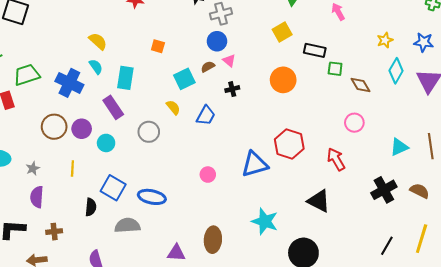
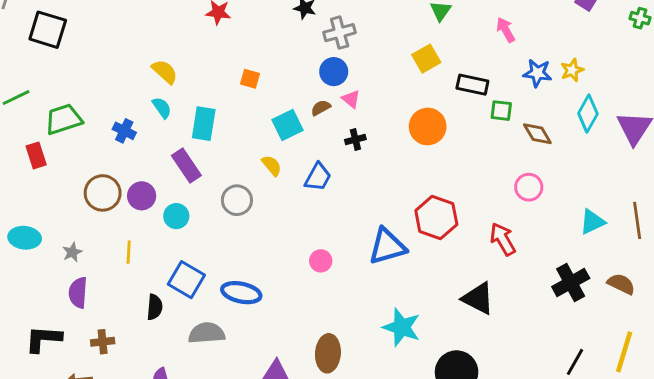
blue star: (424, 42) -> (537, 73), moved
blue cross: (69, 83) -> (124, 131), size x0.6

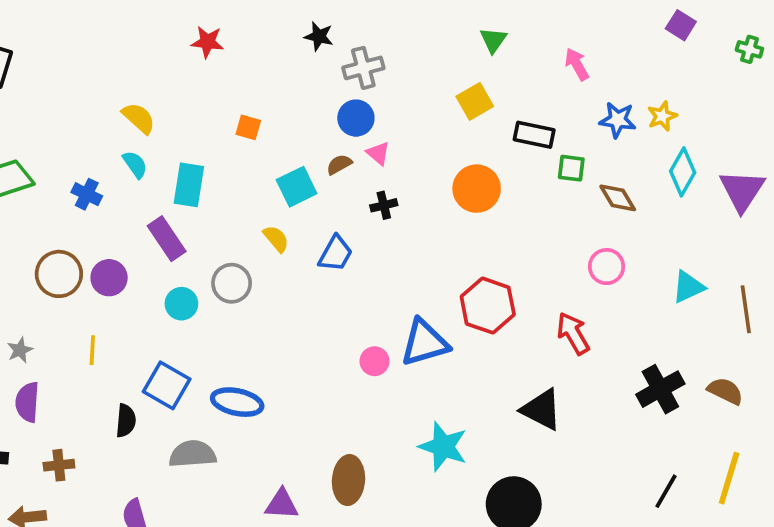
cyan circle: (176, 216) -> (181, 304), moved
cyan triangle: (592, 222) -> (688, 287), moved
pink circle: (321, 261) -> (374, 361), moved

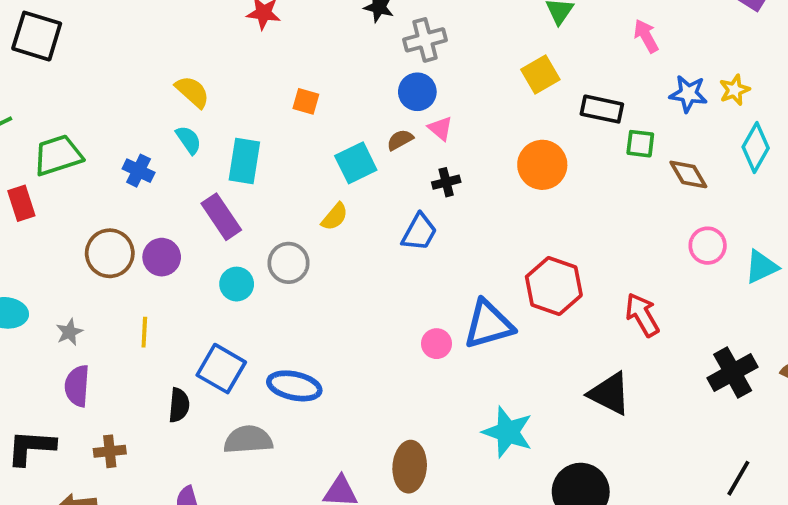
yellow semicircle: (276, 239) -> (335, 217), turned 80
blue trapezoid: (336, 254) -> (419, 232), moved
pink circle: (607, 267) -> (708, 246), moved

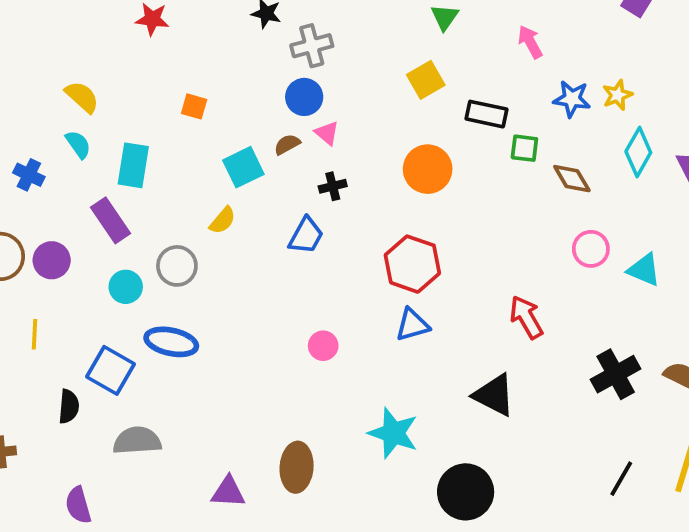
cyan triangle: (761, 267) -> (644, 270), turned 48
red hexagon: (554, 286) -> (412, 264), moved
blue triangle: (488, 324) -> (412, 325), moved, size x0.7
blue ellipse: (294, 386) -> (171, 342), moved

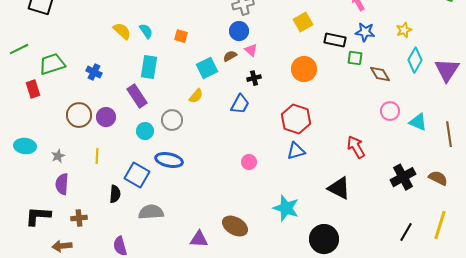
blue star: (572, 99) -> (365, 32), moved
cyan semicircle: (78, 144) -> (146, 31), moved
brown ellipse: (297, 467) -> (235, 226), turned -65

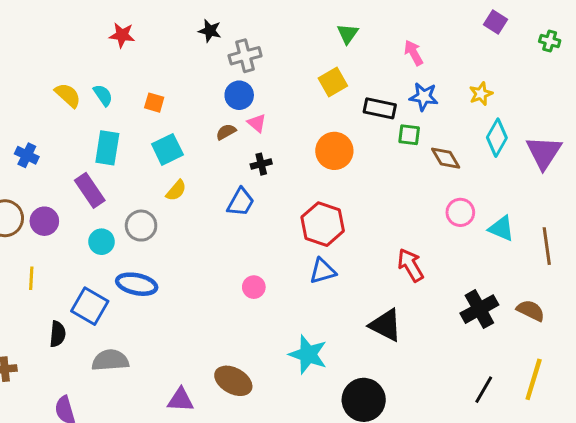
cyan square: (207, 68) -> (167, 149), moved

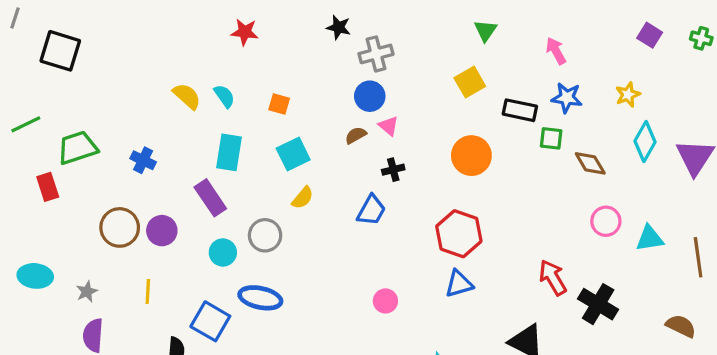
purple square: (495, 22) -> (650, 35), moved
cyan triangle: (501, 228) -> (650, 238), turned -32
black cross: (479, 309) -> (598, 304), moved, turned -30

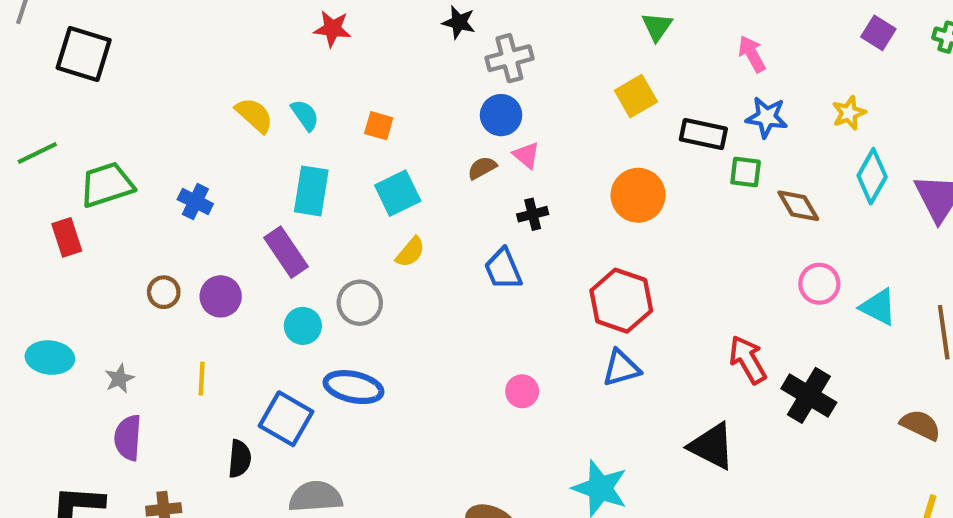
blue trapezoid: (371, 210) -> (503, 269), turned 128
brown circle: (120, 227) -> (164, 292), size x0.6
cyan triangle: (650, 238) -> (878, 307), turned 36

